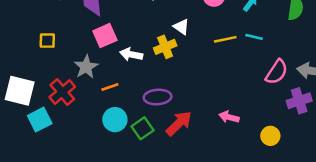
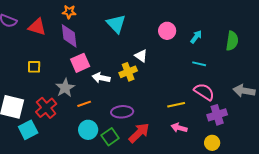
yellow line: (225, 39) -> (176, 105), moved
pink semicircle: (277, 72) -> (204, 92), moved, turned -90
purple cross: (299, 101) -> (217, 115), moved

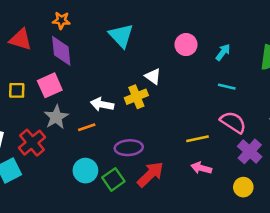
pink square: (80, 63) -> (50, 85), moved
orange line: (84, 104) -> (87, 127), moved
purple cross: (217, 115) -> (250, 151), turned -30

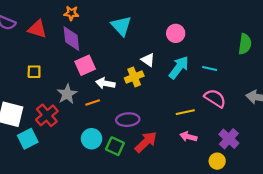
cyan arrow: (223, 52) -> (179, 67), moved, size x1.6
pink square: (50, 85) -> (85, 65), moved
purple cross: (250, 151) -> (229, 139), moved
green square: (113, 179) -> (115, 146), turned -30
yellow circle: (243, 187) -> (217, 161), moved

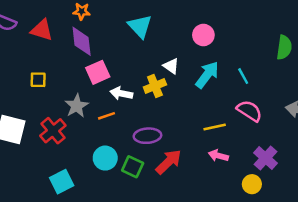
cyan line: (210, 68) -> (243, 76), turned 48
cyan square: (28, 139) -> (62, 182), moved

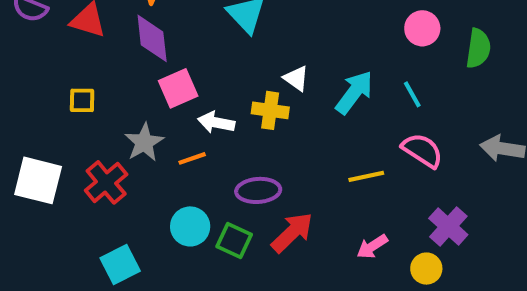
pink circle: (203, 35) -> (422, 28), moved
yellow cross: (155, 86) -> (270, 110), turned 30
pink arrow: (218, 156) -> (372, 246), moved, turned -48

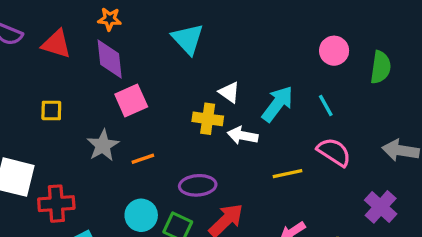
white arrow: (216, 122) -> (243, 135), moved
red cross: (106, 182) -> (56, 204), moved, turned 36
purple cross: (448, 226) -> (381, 207), moved

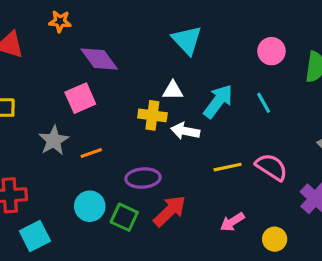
cyan triangle: (188, 39) -> (187, 40), moved
purple diamond: (110, 59) -> (99, 59), moved, turned -30
white triangle: (229, 92) -> (173, 90), turned -35
pink semicircle: (334, 152) -> (271, 167), moved

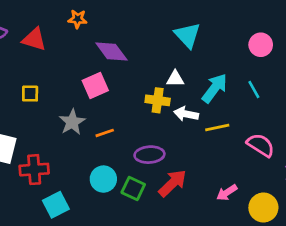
yellow line: (228, 167) -> (217, 127), moved
yellow circle: (275, 239) -> (263, 208), size x1.4

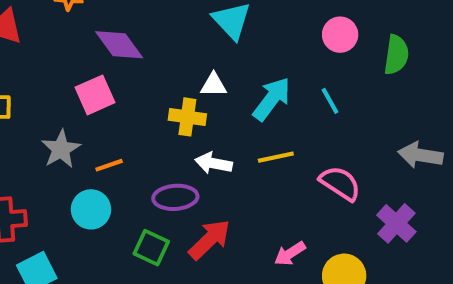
white arrow: (186, 114) -> (214, 163), moved
cyan circle: (103, 179) -> (91, 209), moved

